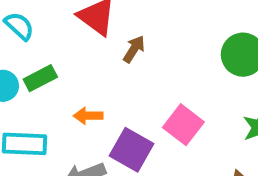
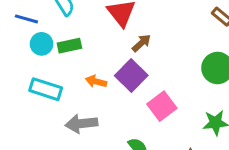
purple square: (132, 150) -> (131, 76), moved

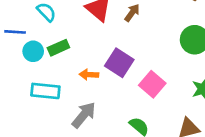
brown arrow: (141, 43) -> (132, 13), moved
gray arrow: (81, 124) -> (84, 115), turned 148

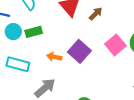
pink square: (152, 84) -> (115, 45), moved

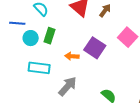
green rectangle: (34, 32) -> (50, 36), turned -49

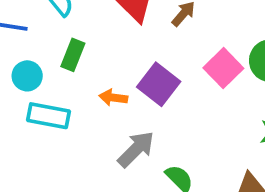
cyan circle: (31, 38) -> (27, 76), moved
gray arrow: (68, 86) -> (136, 149), moved

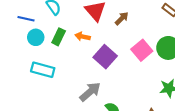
cyan circle: (27, 76) -> (36, 37), moved
orange arrow: (113, 98) -> (83, 36), moved

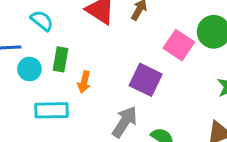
orange arrow: (83, 36) -> (84, 82), moved, turned -72
purple square: (105, 57) -> (146, 80), moved

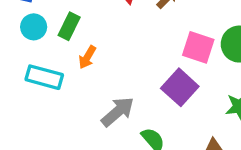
pink square: (179, 45) -> (198, 47), turned -32
purple square: (146, 80) -> (180, 87), moved

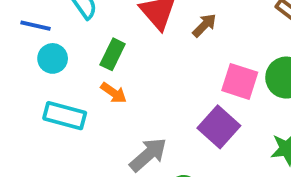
green rectangle: (69, 26) -> (113, 54), moved
orange arrow: (87, 57) -> (114, 93), turned -85

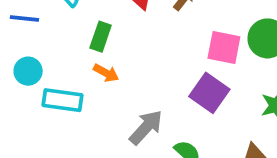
cyan circle: (53, 58) -> (28, 71), moved

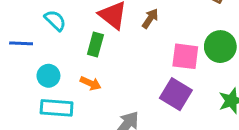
green rectangle: (101, 37) -> (95, 44), moved
cyan circle: (28, 71) -> (48, 76), moved

